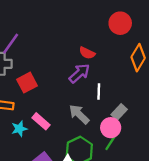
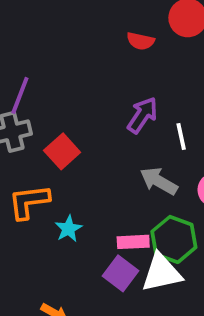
red semicircle: (87, 53) -> (141, 41), moved
pink rectangle: (41, 121) -> (133, 242), moved, turned -30

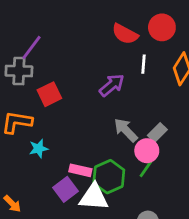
red semicircle: (141, 41) -> (125, 34), size x1.4
white line: (181, 136) -> (144, 64), moved
gray arrow: (159, 181) -> (126, 130), moved

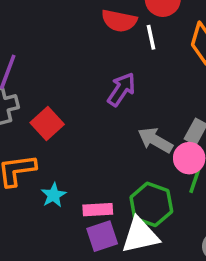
white line: (144, 64) -> (151, 37), moved
pink rectangle: (80, 170) -> (98, 210), moved
purple square: (66, 189) -> (102, 236), turned 35

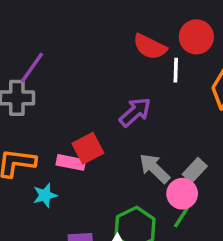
red square: (47, 123) -> (88, 148), moved
pink rectangle: (98, 210) -> (71, 162), moved

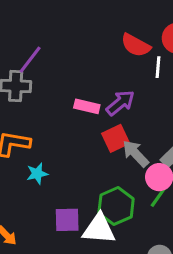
red square: (88, 148) -> (116, 138), moved
pink rectangle: (71, 162) -> (87, 106), moved

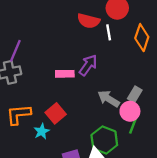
red square: (116, 138) -> (56, 113), moved

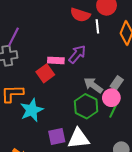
red square: (56, 113) -> (45, 73), moved
cyan star: (42, 131) -> (32, 110), size x1.6
green hexagon: (104, 140) -> (86, 106), moved

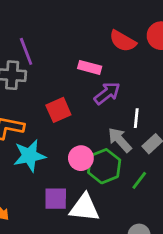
white line: (97, 26) -> (136, 118), moved
purple line: (13, 37) -> (26, 51), turned -60
pink rectangle: (56, 60) -> (90, 67), moved
pink circle: (111, 98) -> (81, 158), moved

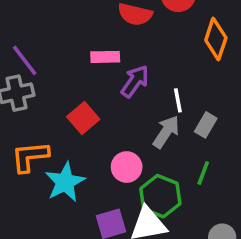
gray arrow: (120, 140) -> (166, 132), turned 92
green hexagon: (104, 166) -> (160, 196), moved

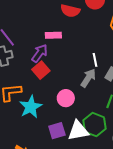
purple arrow: (135, 81) -> (40, 53), moved
green hexagon: (160, 196) -> (95, 125), moved

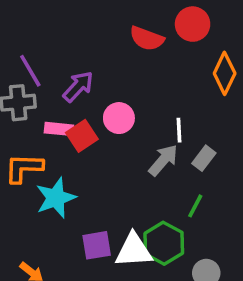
pink rectangle: (53, 35) -> (59, 129), moved
purple arrow: (40, 53) -> (78, 86), moved
pink circle: (66, 98) -> (119, 118), moved

